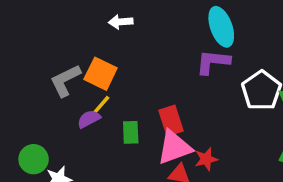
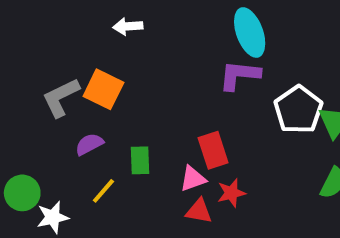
yellow line: (101, 106) -> (103, 191), moved
red rectangle: (171, 121) -> (213, 150), moved
pink triangle: (174, 147) -> (193, 179), size x0.6

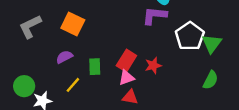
gray L-shape: (61, 97) -> (30, 26), moved
red rectangle: (213, 150) -> (126, 61), moved, turned 50
red star: (231, 193) -> (153, 65), moved

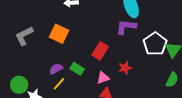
purple semicircle: (64, 57) -> (56, 69), moved
red rectangle: (126, 61) -> (100, 51), moved
green rectangle: (95, 67) -> (77, 69), turned -56

